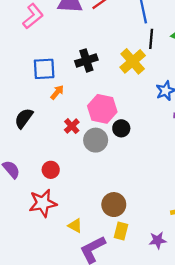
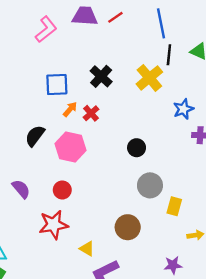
black cross: (86, 60) -> (101, 76), turned -30
pink hexagon: (102, 109) -> (71, 147), moved
red cross: (72, 126) -> (91, 113), moved
gray circle: (96, 140) -> (150, 185), moved
yellow rectangle: (121, 231) -> (174, 206), moved

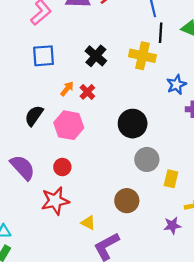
yellow cross: (149, 78) -> (142, 56), turned -35
blue square: (57, 84) -> (44, 56), moved
black circle: (137, 148) -> (133, 124), size x1.6
purple semicircle: (21, 189) -> (23, 167), size x1.4
purple star: (173, 265) -> (172, 225), moved

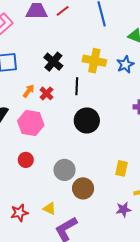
black line: (161, 33) -> (77, 86), moved
blue star: (176, 85) -> (125, 64), moved
gray circle: (147, 159) -> (64, 170), moved
red star: (55, 201) -> (19, 213), moved, size x0.7

